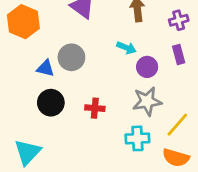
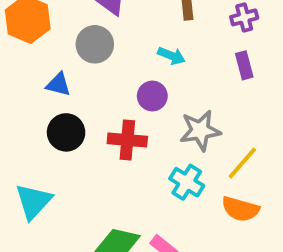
gray circle: (71, 57) -> (95, 44), moved
purple circle: (147, 67) -> (152, 96), moved
red cross: (95, 108) -> (127, 140), size x1.4
cyan cross: (137, 138) -> (187, 182), turned 35

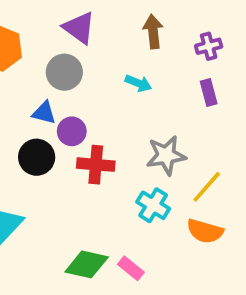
blue triangle: (58, 85) -> (44, 113), moved
purple circle: (152, 96) -> (72, 131), moved

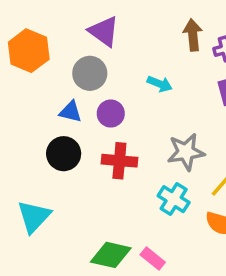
brown arrow: (153, 31) -> (193, 35), moved
purple circle: (72, 131) -> (111, 114), moved

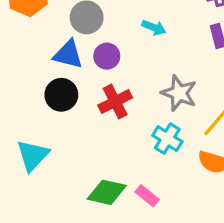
blue triangle: (71, 112) -> (68, 54), size x1.4
gray star: (186, 152) -> (179, 93), turned 30
red cross: (119, 161) -> (115, 102), turned -32

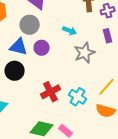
gray star: (179, 93) -> (85, 53), moved, turned 30
red cross: (115, 102) -> (51, 92), moved

